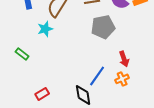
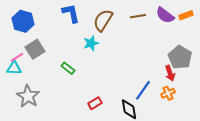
gray pentagon: (103, 27) -> (180, 57), moved, turned -30
red rectangle: (42, 94) -> (95, 103), moved

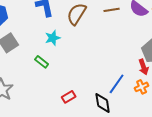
cyan star: (91, 43) -> (53, 38), moved

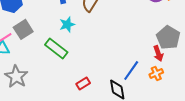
green rectangle: (42, 62) -> (56, 48), size x1.6

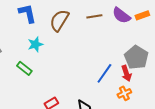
green rectangle: (56, 48) -> (24, 68), size x0.7
blue line: (131, 70) -> (104, 73), moved

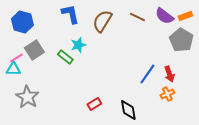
brown line: (94, 16) -> (137, 17), turned 35
gray pentagon: (136, 57) -> (181, 40), moved
green rectangle: (24, 68) -> (65, 57), moved

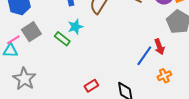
red arrow: (169, 74) -> (159, 47), moved

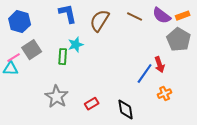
green rectangle: (62, 39) -> (63, 57), turned 56
gray star: (24, 79) -> (57, 97), moved

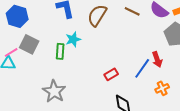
gray square: (32, 50) -> (29, 44), turned -30
red rectangle: (92, 104) -> (111, 74), moved

